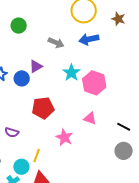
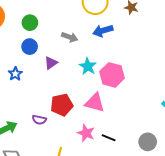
blue circle: (22, 78) -> (30, 47), moved
pink triangle: (90, 118) -> (95, 103), moved, size x1.5
black line: (124, 127) -> (109, 138), moved
purple semicircle: (12, 132) -> (39, 120), moved

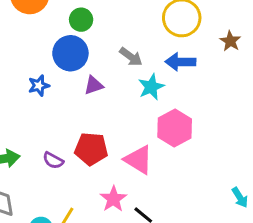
blue circle: (30, 47) -> (70, 53), size x1.5
cyan star: (88, 66) -> (151, 87), moved

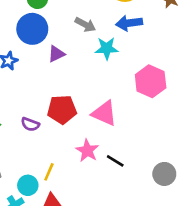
cyan star: (151, 87) -> (107, 48), turned 30
pink hexagon: (175, 128) -> (151, 81), moved

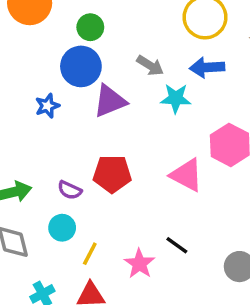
purple triangle: (56, 54) -> (110, 101), size x1.5
pink triangle: (104, 113) -> (186, 175), moved
pink star: (87, 151) -> (139, 264), moved
cyan circle: (28, 185) -> (62, 228), moved

